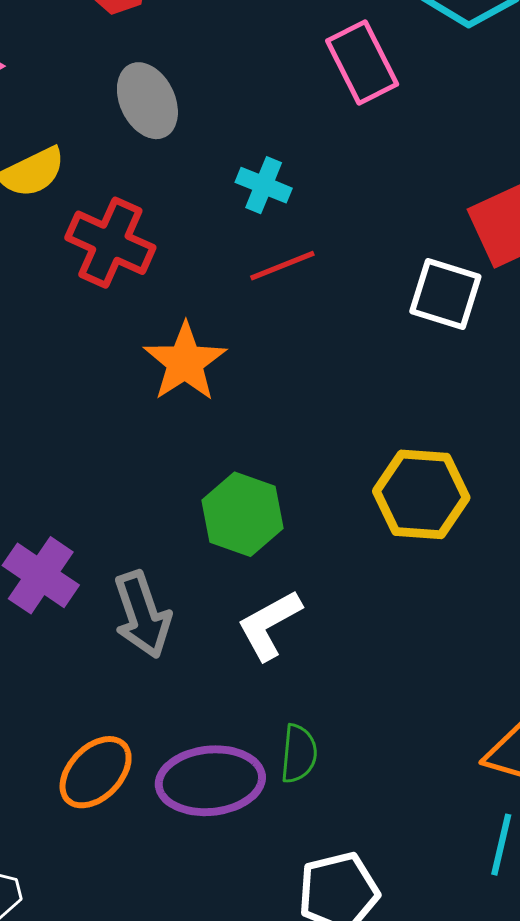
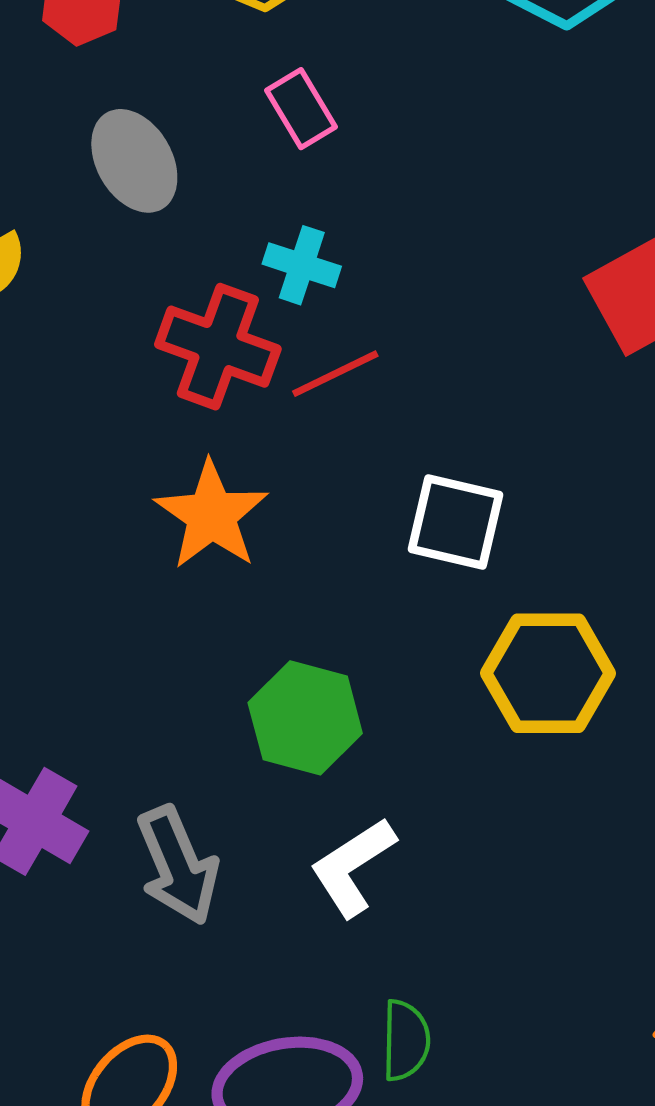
pink rectangle: (362, 62) -> (301, 109), moved, size x0.7
red cross: (110, 243) -> (218, 347), moved
white square: (445, 294) -> (456, 522), moved

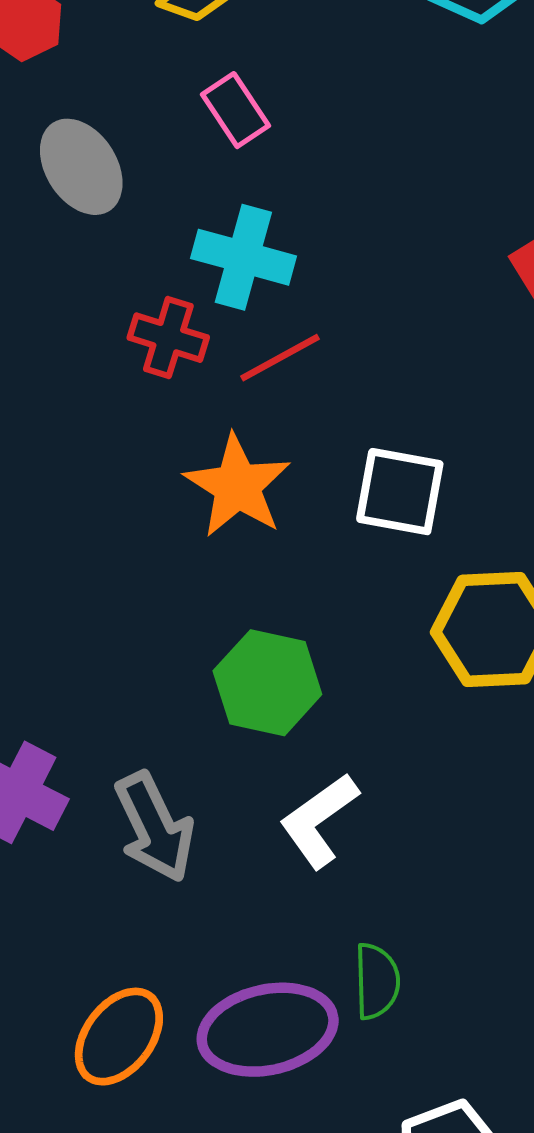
cyan cross: (302, 265) -> (243, 257), size x1.4
red cross: (218, 347) -> (168, 338), size x0.7
orange star: (211, 515) -> (237, 486), moved

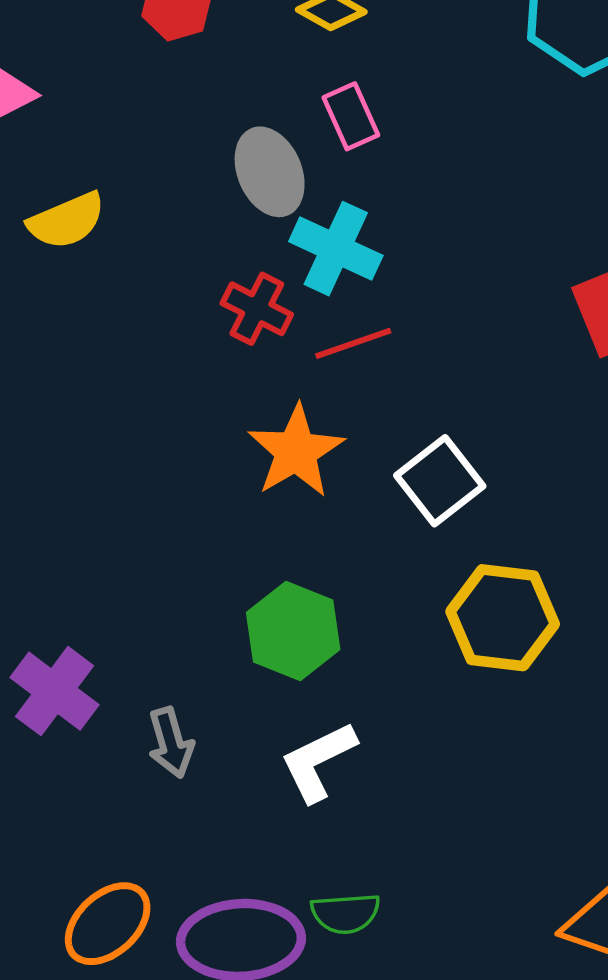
gray ellipse: (81, 167) -> (270, 172), moved
white square: (400, 492) -> (440, 481), turned 32
gray arrow: (154, 827) -> (171, 743), size x0.7
green semicircle: (377, 981) -> (345, 913), turned 78

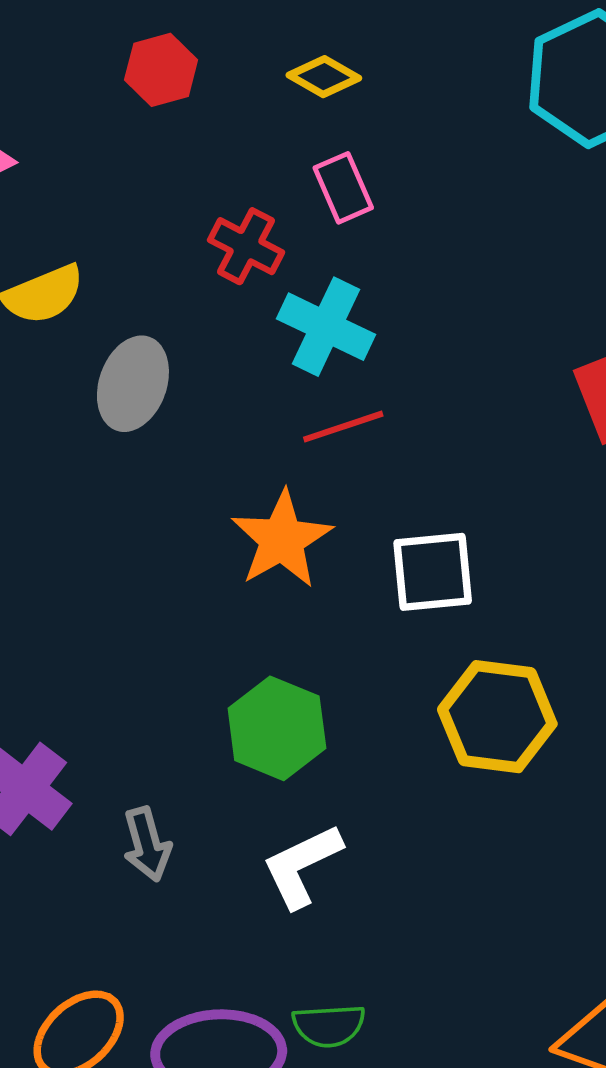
gray ellipse: (270, 172) -> (133, 384), moved, turned 42
red cross: (257, 309) -> (246, 246), moved
white square: (440, 481) -> (433, 572), turned 32

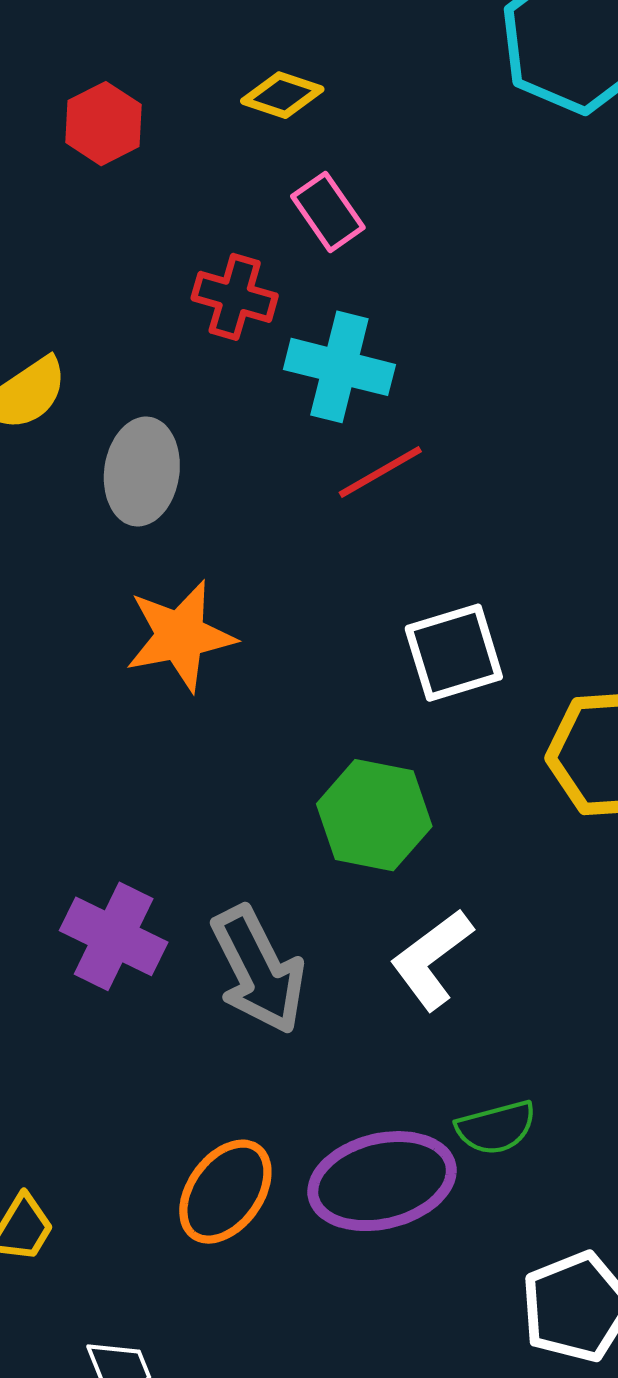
orange star: (282, 539) -> (180, 636), moved, turned 30
white square: (433, 572) -> (454, 653), moved
gray arrow: (147, 844) -> (258, 970), size x1.6

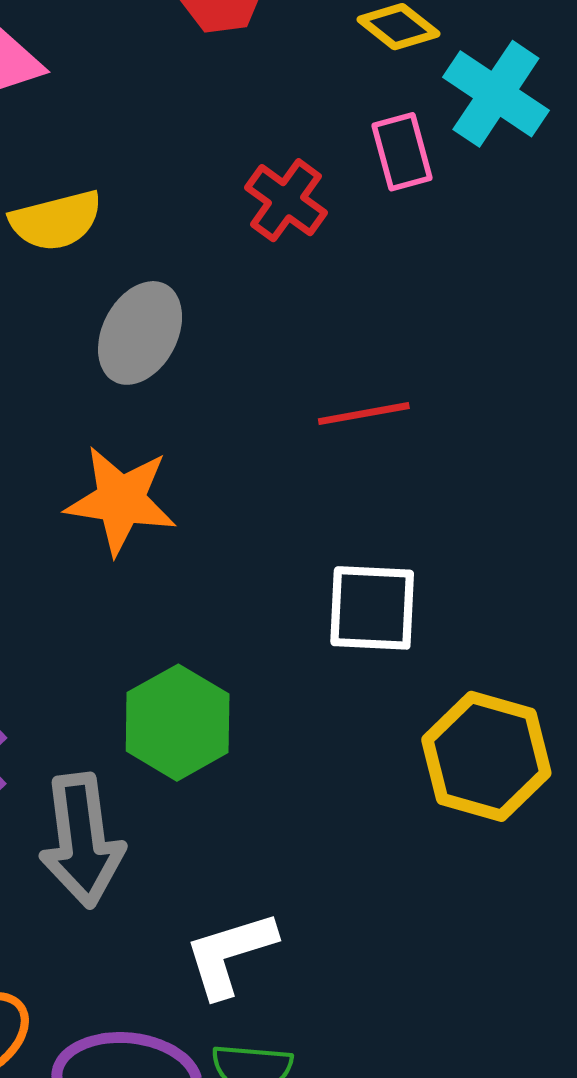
cyan cross: (339, 367) -> (496, 94), moved
green hexagon: (374, 815) -> (178, 723), moved
white L-shape: (432, 959) -> (230, 954), moved

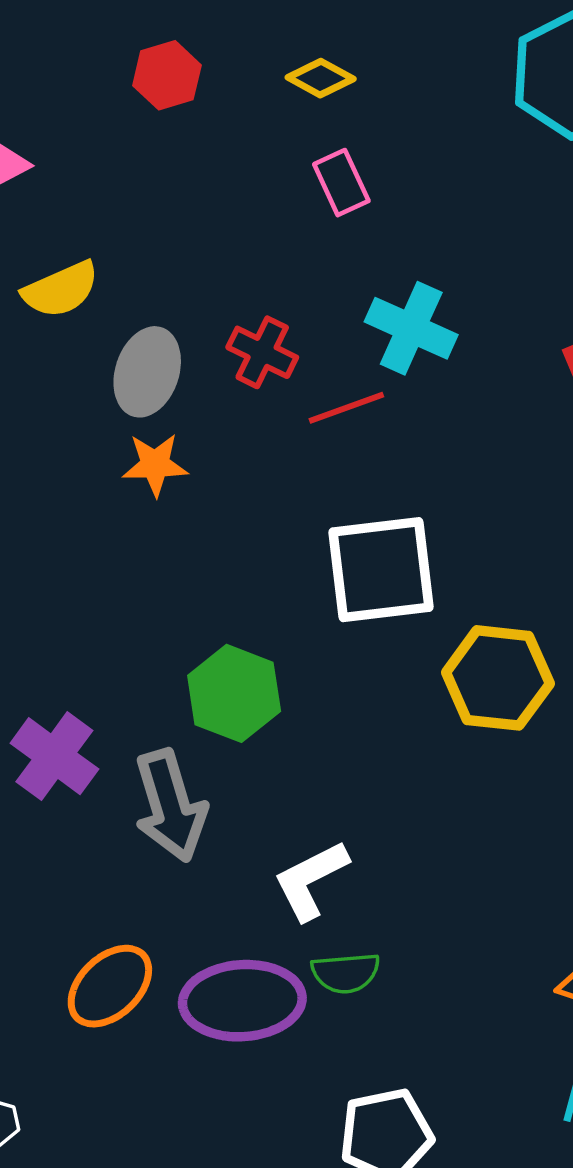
cyan cross: (496, 94) -> (411, 328), moved
red cross: (286, 200) -> (262, 352), moved
orange star: (121, 500) -> (155, 465), moved, size x0.7
white square: (372, 608) -> (381, 570), size x1.4

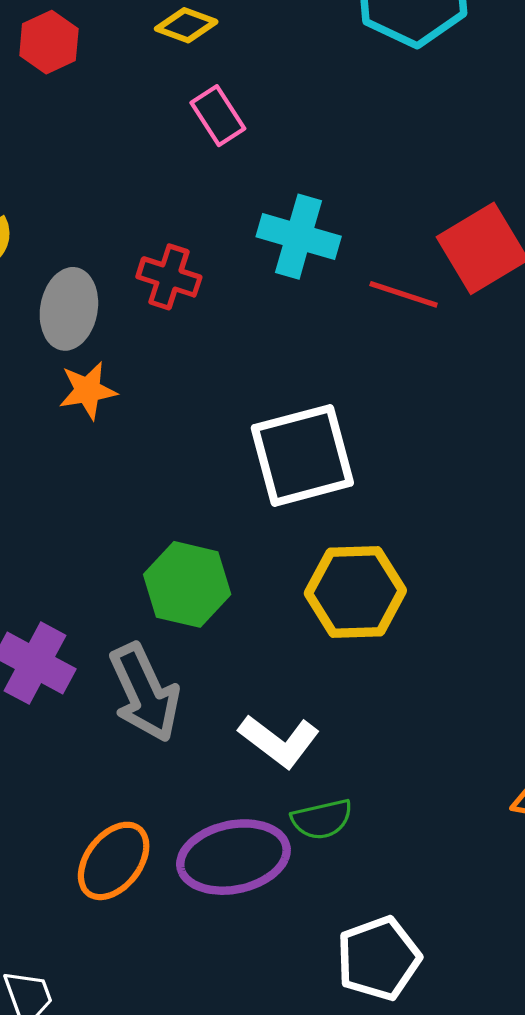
red line: (346, 408) -> (404, 294), moved, turned 46
yellow hexagon: (498, 678) -> (355, 592), moved
white L-shape: (311, 880) -> (279, 741), turned -108

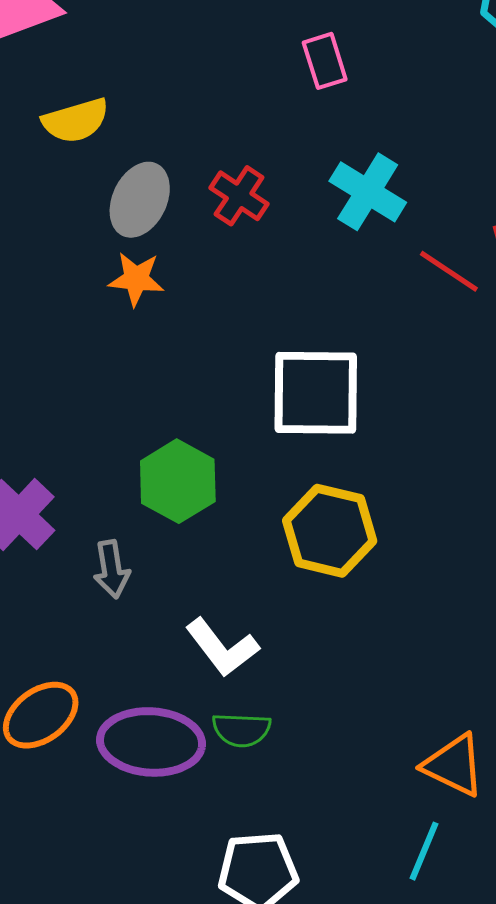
gray arrow: (145, 693) -> (112, 569), size x0.6

